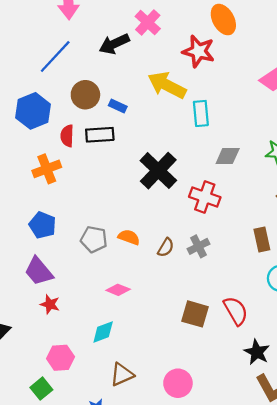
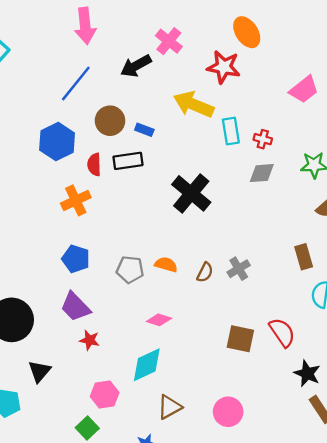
red cross: (205, 197) -> (263, 139), moved, size x0.6
cyan diamond: (103, 332) -> (147, 365), size x1.4

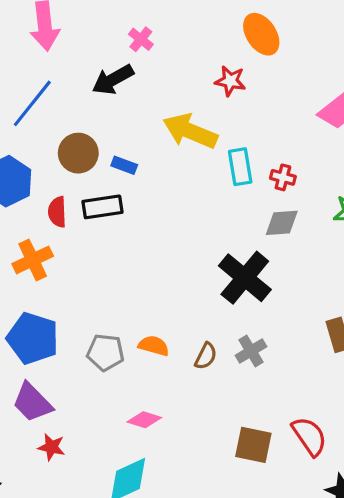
pink cross: (169, 41) -> (141, 39), moved, size x0.7
red star: (224, 67) -> (230, 81), size x0.7
black cross: (191, 193) -> (245, 278), moved
blue pentagon: (76, 259) -> (33, 338), size x1.4

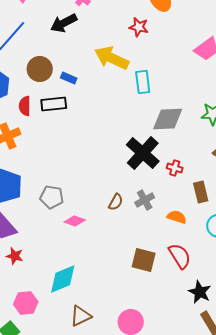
red cross: (283, 177) -> (175, 168), moved
gray diamond: (282, 223) -> (168, 119), size x1.4
orange semicircle: (154, 346) -> (177, 217), moved
pink diamond: (144, 420) -> (75, 221), moved

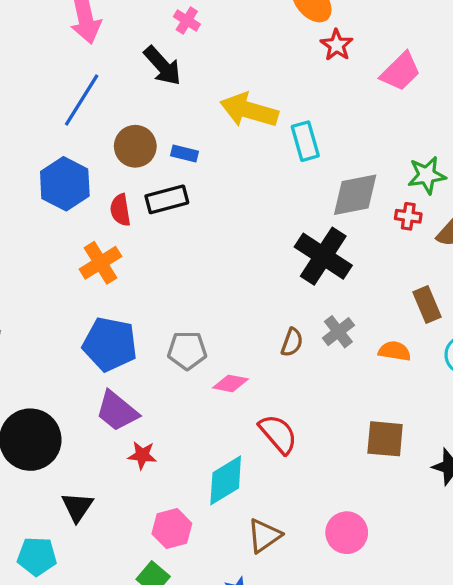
black arrow: (64, 23) -> (162, 66), turned -96
red star: (139, 27) -> (337, 45), moved, turned 30
red cross: (175, 168) -> (408, 216), moved
red semicircle: (180, 256) -> (278, 434), moved
brown square: (144, 260) -> (385, 439), moved

